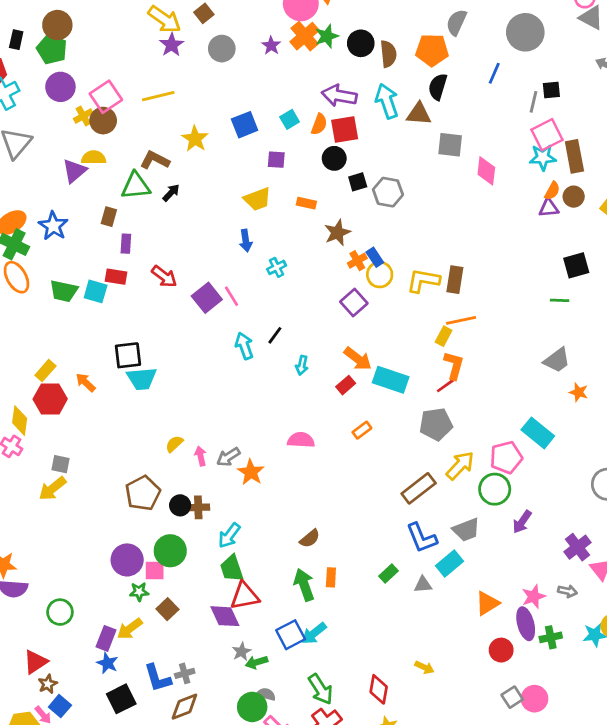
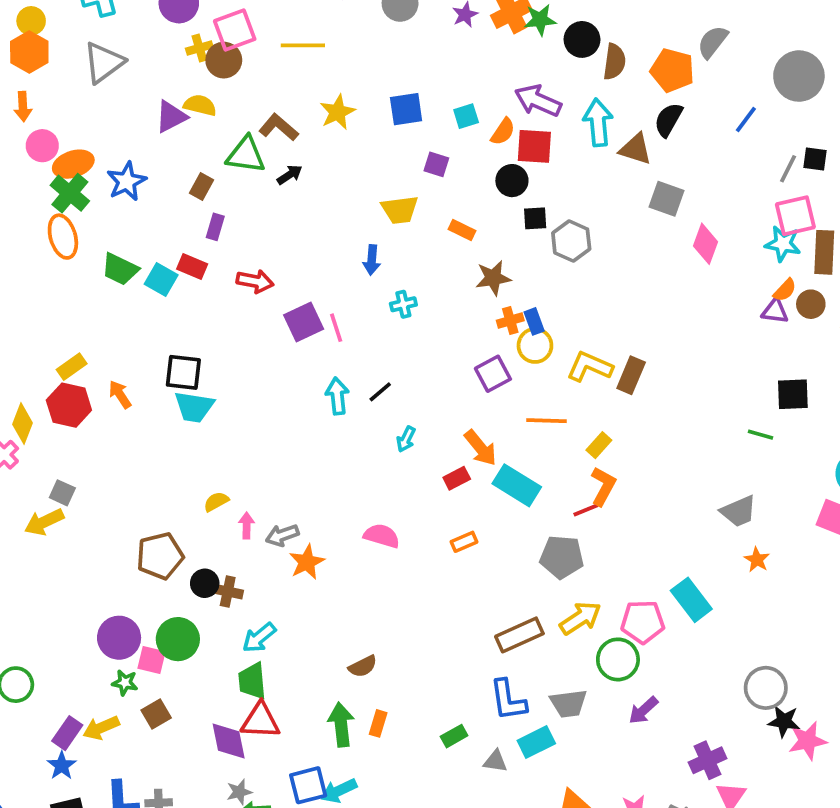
red arrow: (164, 276) -> (255, 281), turned -40
orange line: (461, 320) -> (546, 421), moved

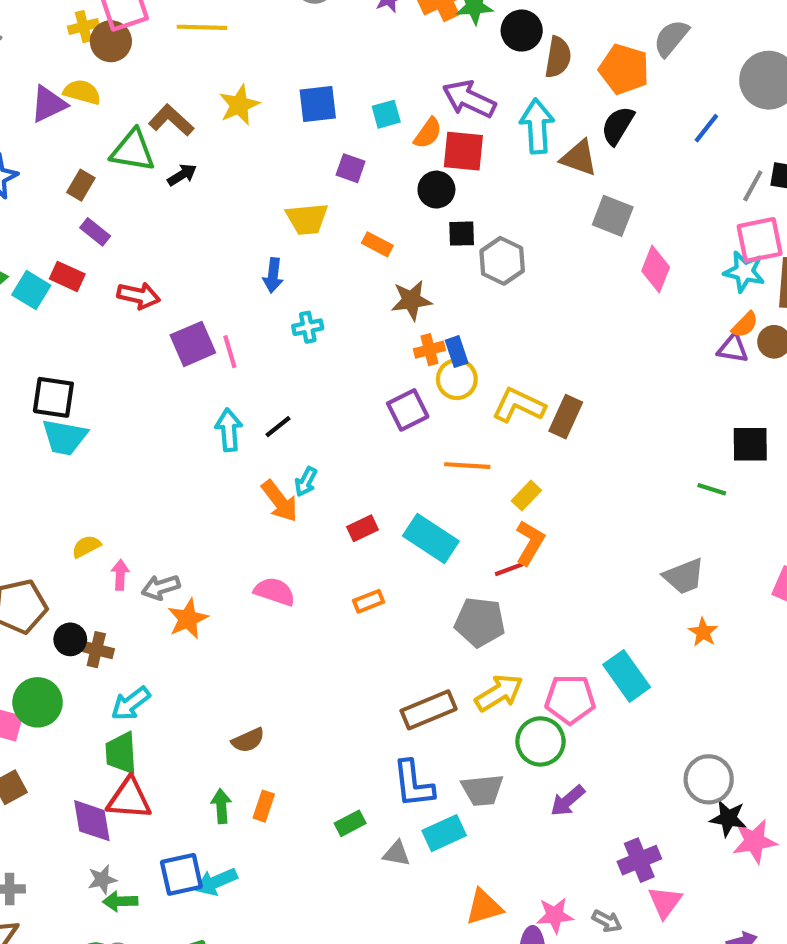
purple rectangle: (215, 227) -> (95, 232), turned -70
orange arrow: (481, 448) -> (280, 501), moved
green arrow: (341, 725) -> (221, 806), size x0.7

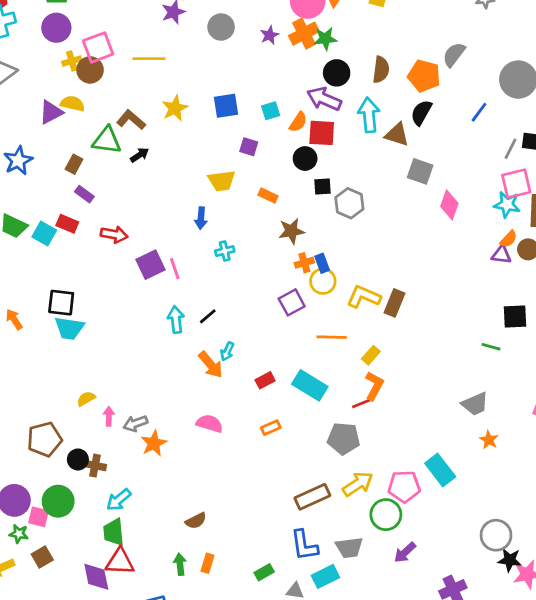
black circle: (522, 31) -> (337, 73), moved

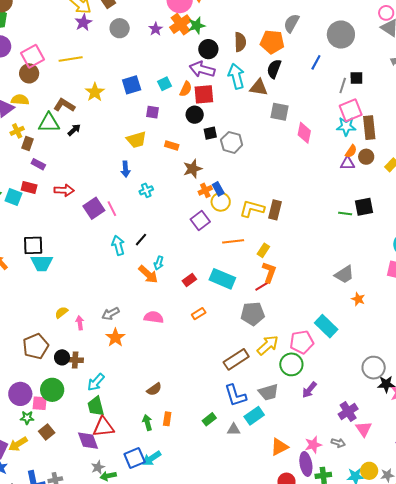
yellow cross: (72, 61) -> (17, 131), moved
green line: (491, 347) -> (345, 213), moved
gray arrow: (135, 423) -> (111, 314), moved

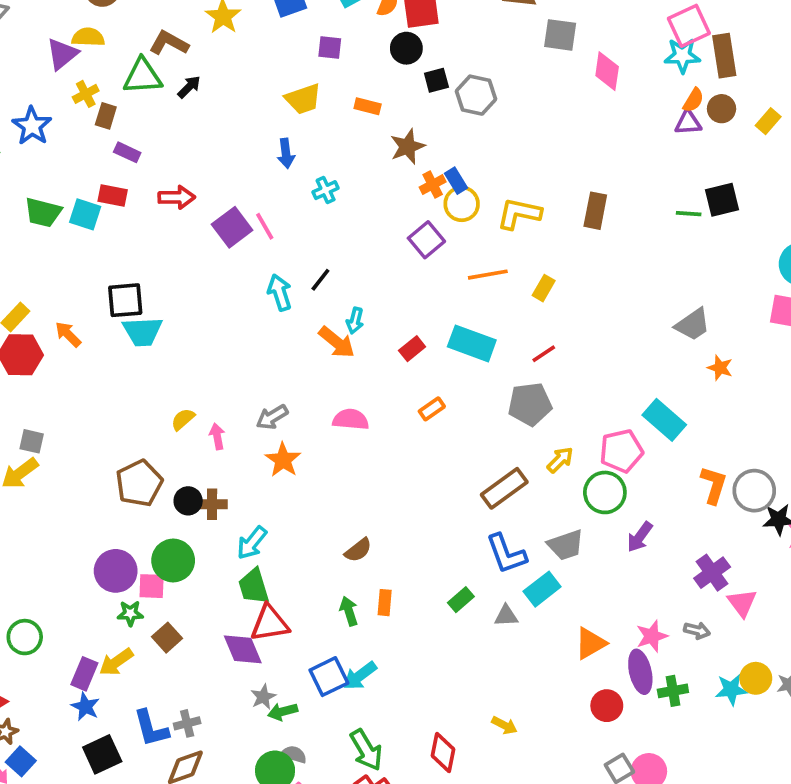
brown rectangle: (275, 210) -> (595, 211), moved
orange L-shape: (269, 272) -> (714, 485), moved
yellow arrow: (268, 345) -> (560, 460), size x0.7

